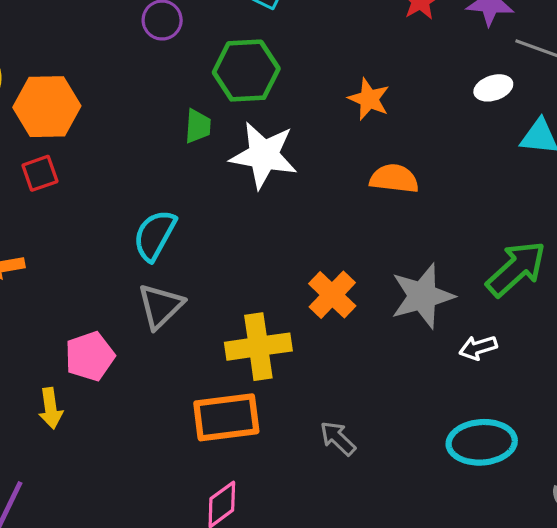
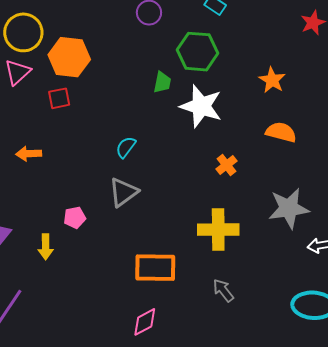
cyan semicircle: (155, 235) -> (126, 147), size x0.7
orange cross: (332, 295) -> (227, 165), moved, size x0.7
yellow cross: (258, 347) -> (218, 230), moved
pink pentagon: (90, 356) -> (75, 218), size x0.7

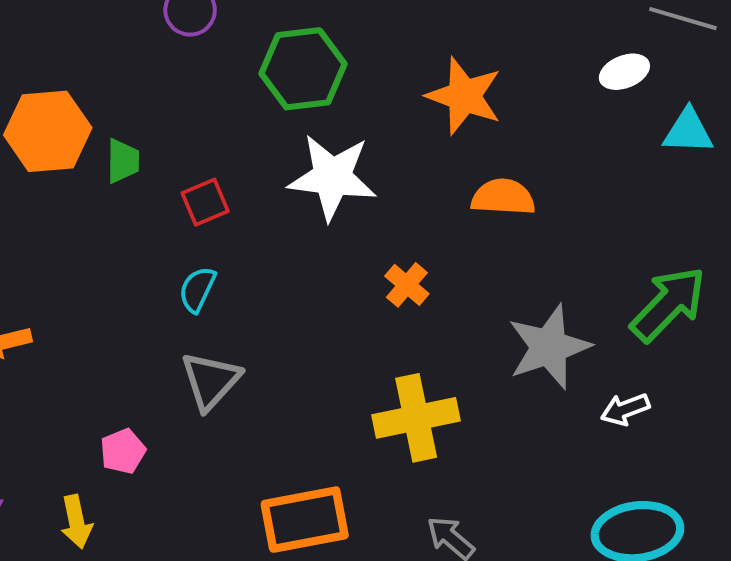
orange star: (272, 80) -> (464, 96), size x1.4
green trapezoid: (162, 82) -> (123, 161), moved
red square: (59, 98) -> (205, 202), moved

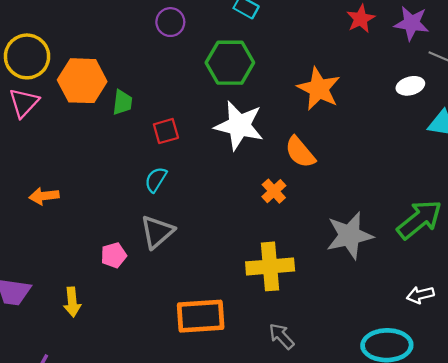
orange semicircle: (503, 197) -> (300, 152), moved, turned -140
white arrow: (625, 409) -> (420, 295), moved
pink pentagon: (123, 451) -> (114, 255), moved

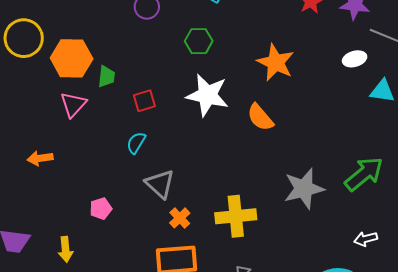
green hexagon: (230, 63) -> (199, 41), size x0.7
pink triangle: (24, 103) -> (73, 104), moved
orange cross: (274, 191) -> (180, 218), moved
gray triangle: (157, 232) -> (160, 184), moved, turned -36

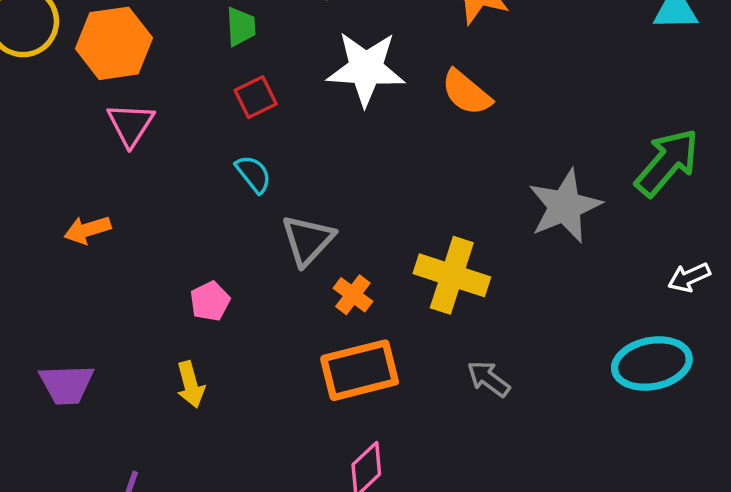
green trapezoid: (106, 77) -> (241, 27), moved
cyan semicircle: (136, 143) -> (253, 174), turned 120
gray triangle: (160, 184) -> (308, 240), turned 40
yellow cross: (236, 216) -> (452, 275), turned 33
yellow arrow: (66, 249) -> (191, 385), moved

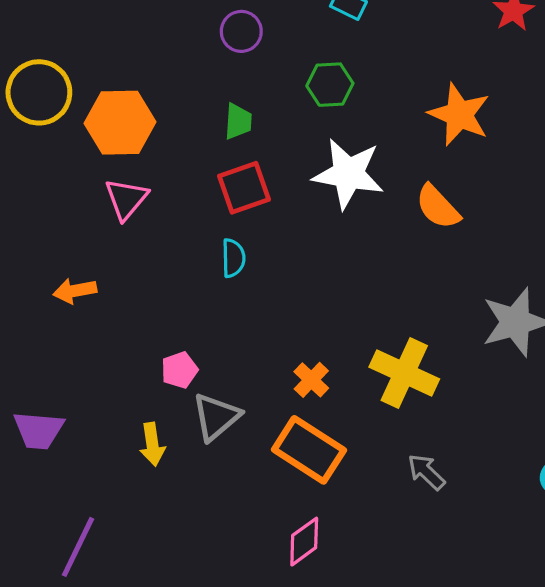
red square: (256, 97) -> (244, 188), size x1.4
cyan semicircle: (253, 174) -> (233, 258), turned 30
gray triangle: (308, 240) -> (216, 417), moved
orange rectangle: (360, 370) -> (309, 450), turned 40

